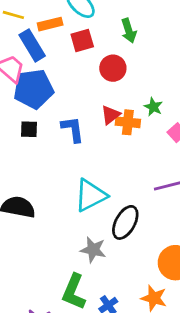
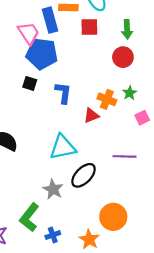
red circle: (113, 68) -> (123, 57), moved
red triangle: (111, 115) -> (91, 116), moved

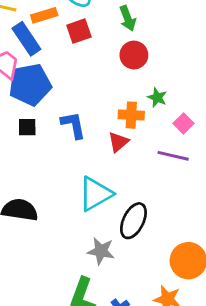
purple line: (124, 156) -> (173, 156), moved, turned 30

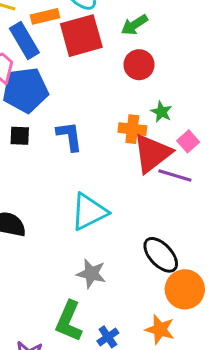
green arrow: (128, 18) -> (134, 25), turned 75
red square: (79, 31) -> (81, 36), size x1.6
red triangle: (118, 142) -> (152, 153), moved, size x1.8
black ellipse: (133, 221) -> (161, 255), moved, turned -72

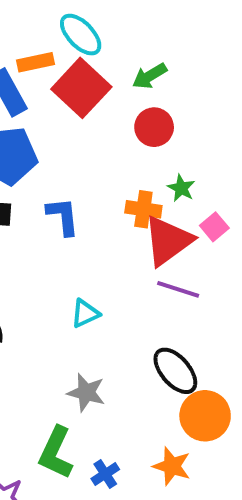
red square: (81, 36) -> (81, 88), turned -33
purple line: (175, 176) -> (178, 289), moved
cyan triangle: (89, 212) -> (85, 313), size x0.6

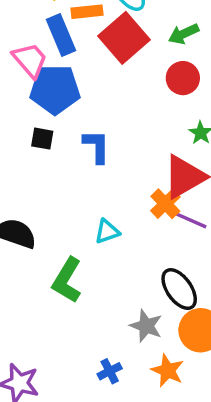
orange cross: (143, 209) -> (165, 204), moved, turned 32
gray star: (86, 393) -> (146, 326), moved
green L-shape: (56, 453) -> (67, 280), moved

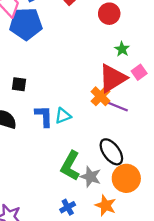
black square: (42, 139) -> (19, 84), moved
blue L-shape: (97, 146) -> (44, 116), moved
green L-shape: (67, 280) -> (70, 166), moved

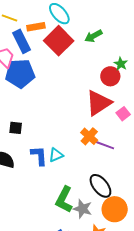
red circle: (109, 14) -> (110, 76), moved
green star: (122, 49) -> (121, 64), moved
red triangle: (112, 78) -> (99, 103), moved

